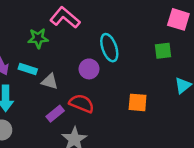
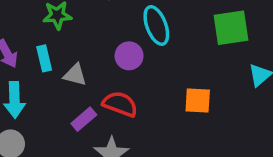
green square: (163, 51) -> (231, 28), size x1.5
cyan rectangle: (28, 69) -> (44, 58), turned 60

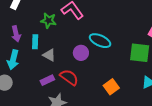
cyan ellipse: (156, 25) -> (100, 41), turned -60
orange square: (198, 100) -> (111, 87), turned 35

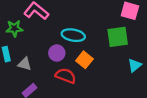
red semicircle: (69, 77) -> (66, 76), moved
orange square: (111, 87) -> (84, 60), moved

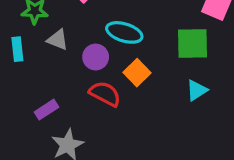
gray triangle: (25, 64) -> (58, 40), moved
cyan triangle: (135, 65) -> (197, 90), moved

